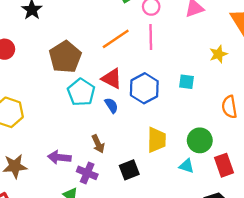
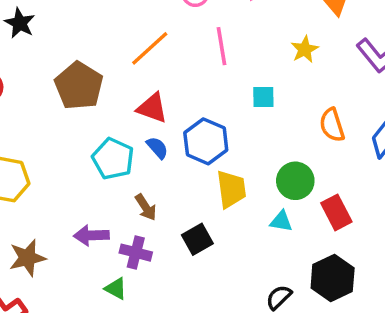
pink line: (151, 37) -> (222, 46), moved
blue hexagon: (144, 88) -> (206, 141), moved
cyan pentagon: (81, 92) -> (113, 159), moved

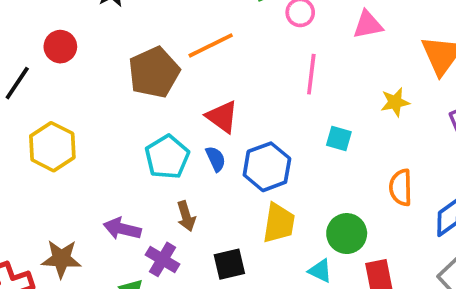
orange line: (150, 48) -> (211, 45), moved
brown star: (27, 258) -> (61, 259), moved

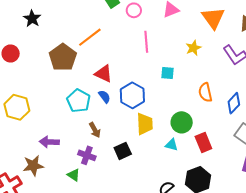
purple arrow: (122, 229) -> (49, 142), moved

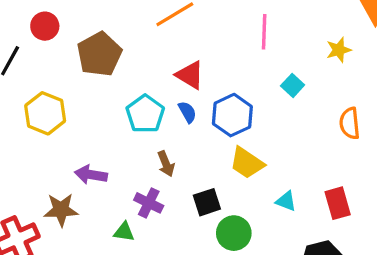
brown pentagon: (63, 57) -> (99, 54), moved
cyan square: (167, 73) -> (293, 85), turned 32
green circle: (182, 122) -> (234, 233), moved
yellow trapezoid: (145, 124) -> (247, 163), turned 120
green triangle: (74, 175) -> (124, 232), turned -32

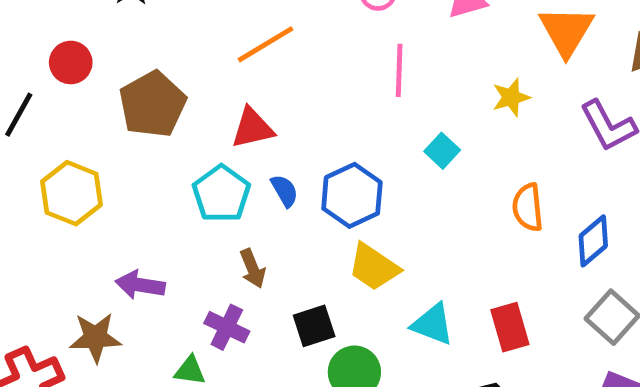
red triangle: (190, 75) -> (253, 128), moved, turned -44
cyan triangle: (286, 201) -> (433, 324), size x1.4

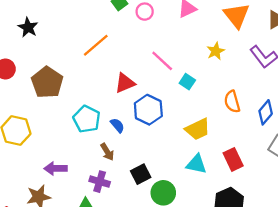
pink line: (399, 70) -> (162, 61), moved, turned -40
red triangle: (253, 128) -> (125, 83), moved
blue semicircle: (285, 191) -> (117, 125), moved
yellow trapezoid: (374, 267) -> (198, 129), moved, turned -50

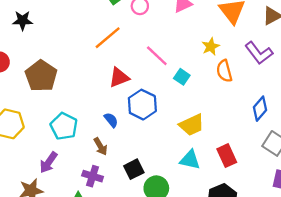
black star: (28, 27) -> (23, 20), turned -30
orange line: (96, 45) -> (108, 38), moved
orange semicircle: (232, 102) -> (224, 71), moved
cyan pentagon: (87, 119) -> (64, 126), moved
purple arrow: (55, 168) -> (48, 162), turned -55

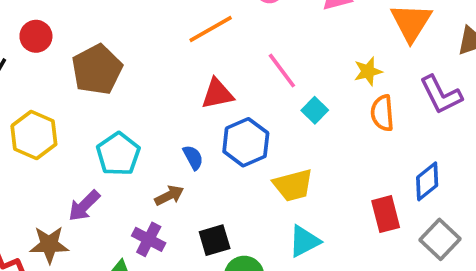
yellow trapezoid: (192, 125) -> (293, 185), moved
brown arrow: (101, 146) -> (169, 195), turned -96
red rectangle: (227, 156) -> (386, 214), moved
cyan triangle: (190, 160) -> (304, 241), turned -50

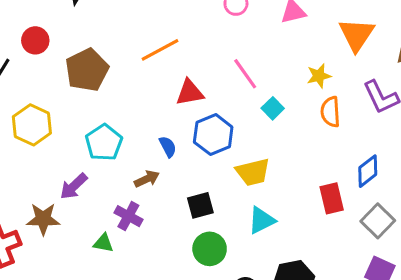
orange line: (211, 29) -> (160, 50), moved
black square: (215, 240) -> (200, 205), moved

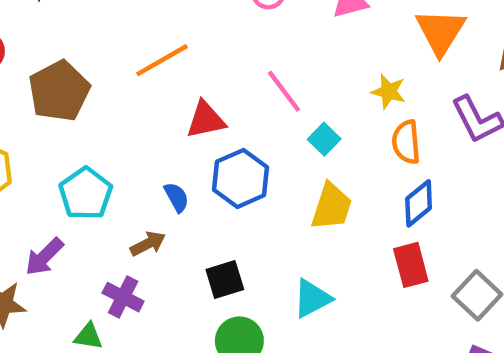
yellow star: (319, 76) -> (388, 92), turned 30
blue diamond: (368, 171) -> (419, 203), moved
yellow trapezoid: (253, 172) -> (331, 207), moved, turned -57

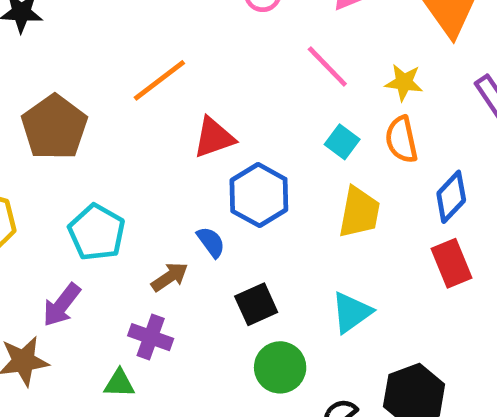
pink line: (284, 91) -> (327, 66), moved
orange semicircle: (406, 142) -> (401, 139), moved
blue semicircle: (177, 197) -> (211, 242), moved

